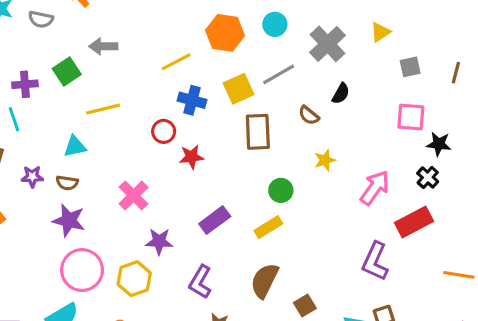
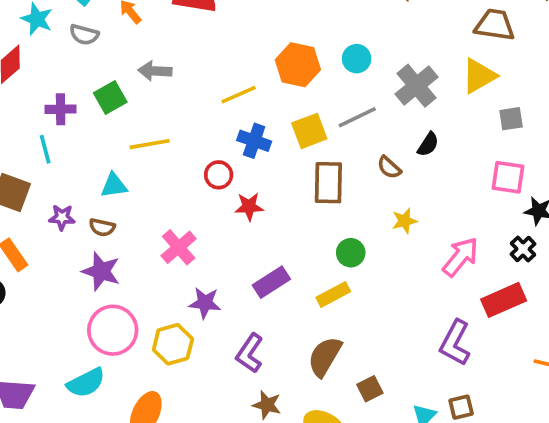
yellow triangle: (380, 32) -> (479, 76), size x1.5

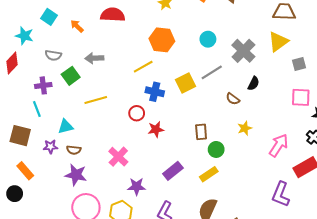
gray semicircle: (84, 35) -> (53, 55), moved
orange hexagon: (298, 65) -> (162, 40), moved
brown rectangle: (328, 183) -> (201, 132), moved, size x0.7
cyan triangle: (114, 185) -> (66, 127), moved

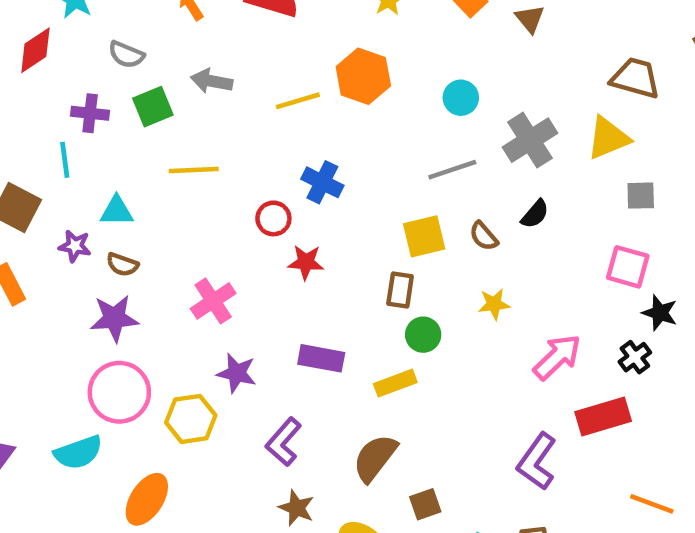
yellow line: (143, 67) -> (298, 101), moved
yellow square: (185, 83) -> (424, 236), moved
purple rectangle: (173, 171) -> (321, 358), turned 36
purple star: (76, 175) -> (114, 318), turned -30

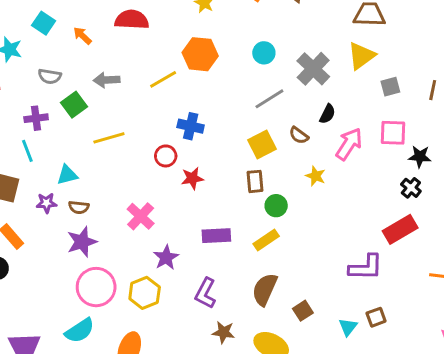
yellow star: (494, 304) -> (316, 176), turned -30
pink arrow: (557, 357) -> (349, 144), moved
purple star: (237, 373) -> (166, 258), turned -30
purple L-shape: (537, 461) -> (366, 267), turned -111

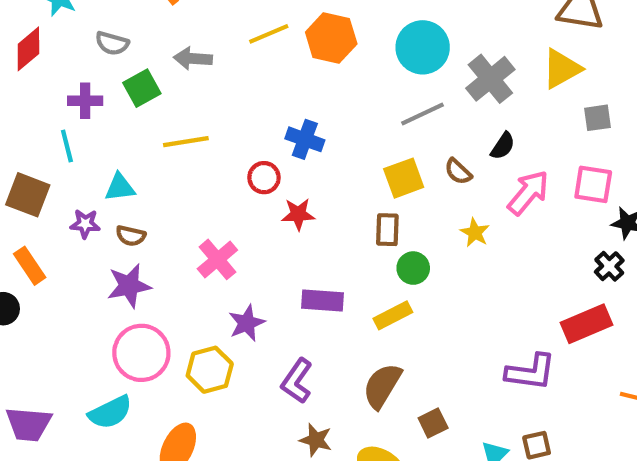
cyan circle: (264, 53) -> (423, 47), size x1.6
yellow line: (163, 79) -> (269, 34), moved

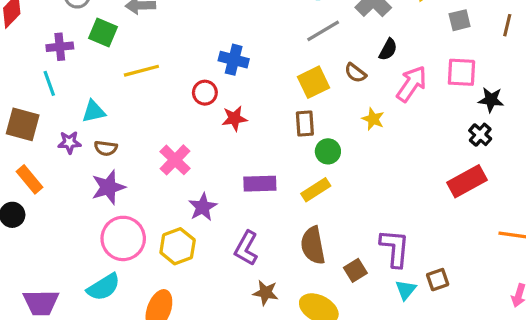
green square: (142, 88) -> (103, 32), turned -32
purple L-shape: (531, 372) -> (395, 248), moved, turned -87
brown semicircle: (382, 386) -> (313, 245), turned -36

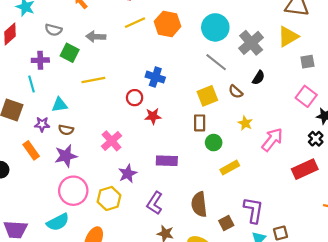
gray line: (323, 31) -> (216, 62), turned 65
pink square: (461, 72) -> (306, 96), turned 30
pink arrow: (412, 84) -> (272, 140), moved
orange rectangle: (29, 179) -> (31, 150), moved
yellow rectangle: (316, 190) -> (230, 168), moved

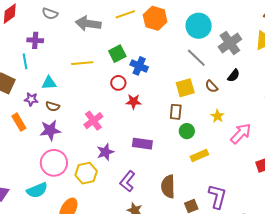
gray arrow: (96, 37) -> (88, 24), size x1.4
green square: (70, 53) -> (117, 54), moved, turned 30

